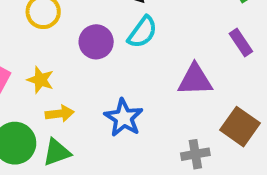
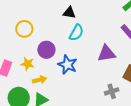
purple circle: (96, 42) -> (46, 50), moved
blue star: (124, 118) -> (68, 65), moved

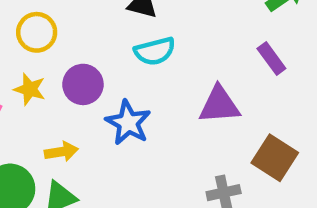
cyan semicircle: (76, 33) -> (155, 51), turned 42
yellow star: (28, 64) -> (30, 89), moved

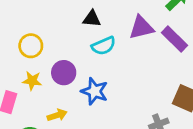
purple rectangle: (271, 59) -> (174, 39), size x1.4
purple triangle: (219, 105) -> (141, 27), moved

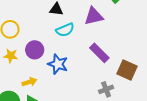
purple rectangle: (174, 39) -> (99, 53), moved

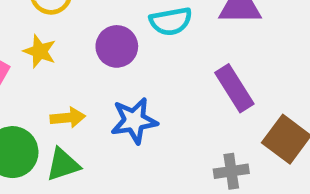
purple circle: (35, 50) -> (117, 46), moved
blue star: (58, 64) -> (134, 121), moved, turned 30

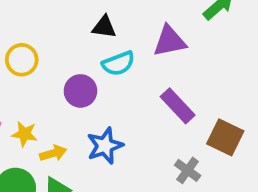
yellow star: (40, 51) -> (25, 134), moved
gray cross: (231, 171) -> (188, 170), turned -35

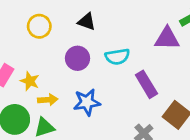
black triangle: (104, 27) -> (87, 22), moved
purple triangle: (170, 41) -> (167, 38), moved
cyan semicircle: (118, 63) -> (117, 57), moved

